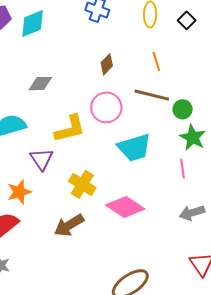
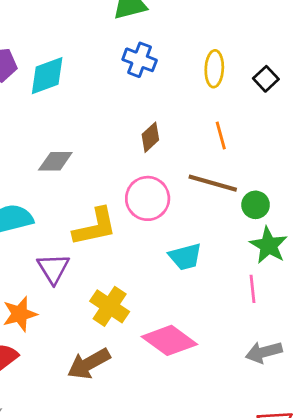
cyan trapezoid: (134, 148) -> (185, 257), size x0.7

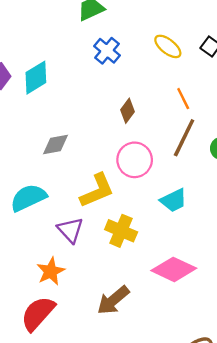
blue cross: (140, 60) -> (107, 51), turned 30
yellow ellipse: (214, 69) -> (168, 46), turned -44
brown line: (213, 183) -> (184, 138), turned -69
yellow cross: (110, 306) -> (121, 231), moved

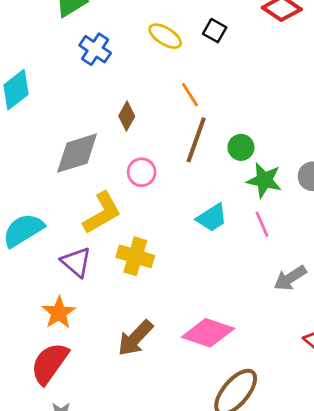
gray diamond: (55, 144) -> (77, 153), moved, size x1.5
pink circle: (135, 160) -> (142, 172), size x0.7
cyan trapezoid: (174, 200) -> (212, 218), moved
pink diamond: (174, 269) -> (208, 333), moved

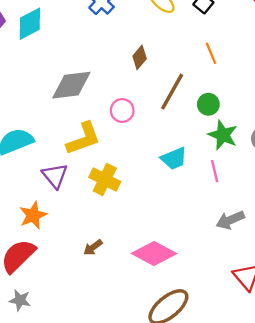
orange line: (190, 95) -> (211, 53), moved
brown diamond: (127, 116) -> (140, 57), moved
brown arrow: (135, 338) -> (93, 247), size x0.6

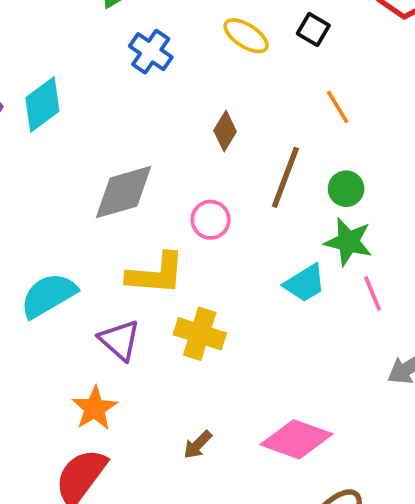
green star: (223, 135) -> (348, 242), moved
yellow L-shape: (83, 139) -> (156, 274), turned 33

